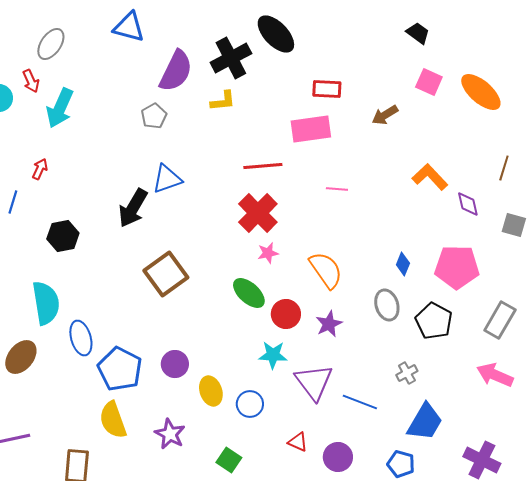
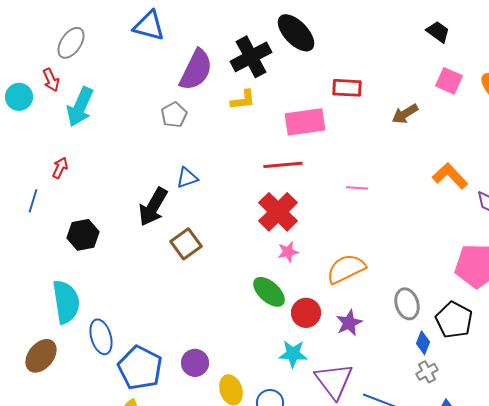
pink rectangle: (311, 129) -> (305, 122), moved
blue triangle: (167, 179) -> (187, 178), size x0.7
blue diamond: (403, 264) -> (423, 343), moved
orange semicircle: (326, 270) -> (346, 269), turned -81
brown square: (166, 274) -> (186, 244), moved, size x0.7

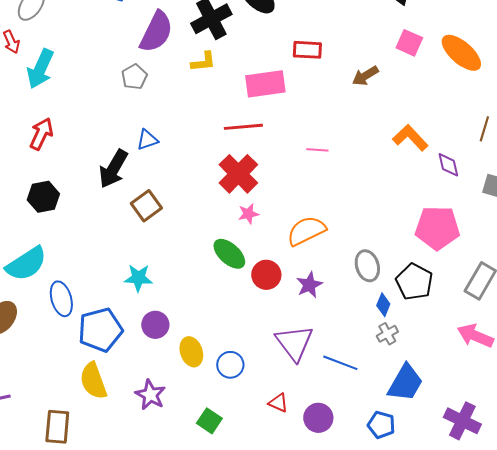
red arrow: (60, 168) -> (41, 134), moved, size x1.5
cyan semicircle: (66, 302) -> (26, 264), turned 66
cyan star: (293, 354) -> (138, 278), moved
blue pentagon: (140, 368) -> (100, 330), turned 30

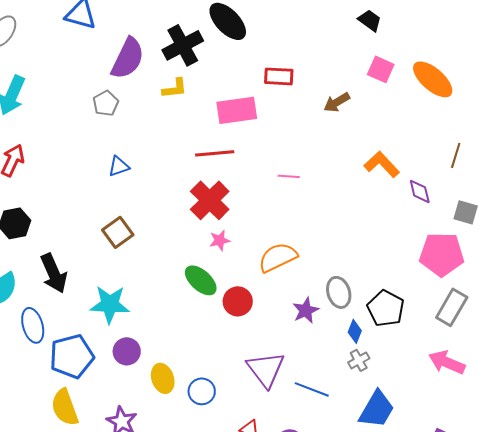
black arrow: (113, 169) -> (54, 273), moved, turned -54
pink pentagon: (437, 228) -> (442, 254), moved
cyan star: (138, 278) -> (110, 304), size x1.4
purple star: (309, 285) -> (306, 310), moved

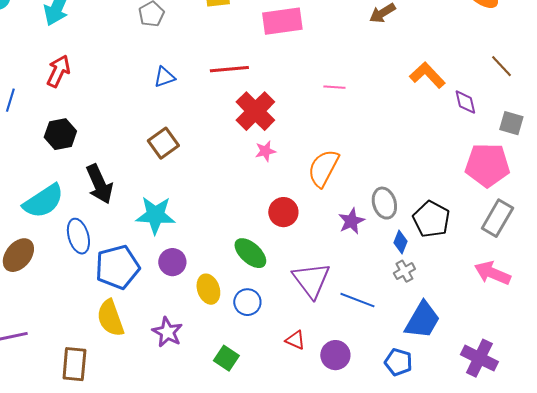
red line: (215, 153) -> (229, 69), moved
brown line: (456, 155) -> (501, 66), turned -60
orange semicircle: (278, 257) -> (323, 168), turned -36
green ellipse: (201, 280) -> (250, 253), moved

